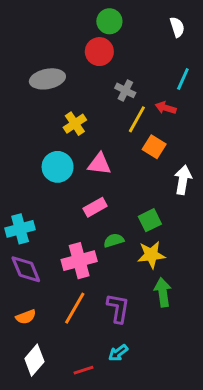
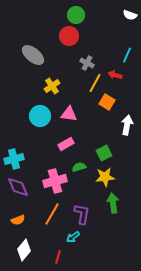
white semicircle: (177, 27) -> (130, 15), moved, turned 128
gray ellipse: (47, 79) -> (33, 55), turned 50
cyan arrow: (118, 353) -> (73, 237), moved
red line: (83, 370) -> (58, 257), turned -56

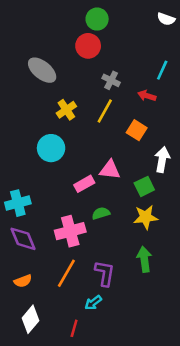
yellow line: (95, 83) -> (105, 111), moved
pink triangle: (69, 114) -> (110, 170), moved
green square: (104, 153) -> (144, 186), moved
yellow star: (105, 177) -> (146, 217), moved

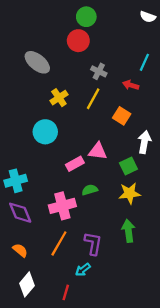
orange semicircle: (23, 281) -> (20, 250), turned -119

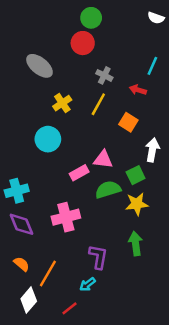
green semicircle: (90, 190) -> (108, 190), moved, size x1.5
orange line: (59, 243) -> (48, 274), moved
red line: (66, 292) -> (69, 308), turned 35

